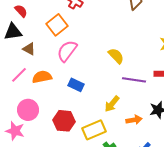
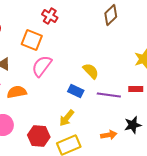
orange square: (57, 25) -> (32, 40), turned -30
blue rectangle: (76, 85) -> (76, 91), moved
yellow arrow: (112, 104) -> (67, 118), moved

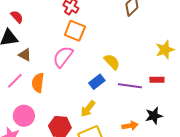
orange square: (32, 40) -> (75, 31), moved
blue rectangle: (76, 91) -> (97, 82), turned -63
orange semicircle: (17, 92) -> (38, 83), turned -72

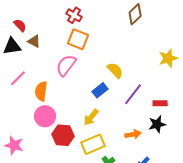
brown triangle: (25, 55) -> (34, 41), moved
red rectangle: (157, 80) -> (160, 103), moved
pink line: (15, 81) -> (18, 78), moved
purple line: (130, 86) -> (133, 94), turned -60
pink circle: (24, 116) -> (45, 116), moved

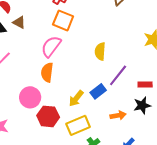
yellow semicircle: (115, 70) -> (100, 51), turned -132
blue rectangle: (100, 90) -> (98, 91), moved
orange semicircle: (41, 91) -> (47, 72), moved

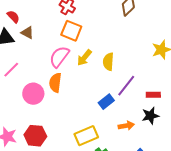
pink circle: (30, 97) -> (33, 94), moved
yellow arrow: (76, 98) -> (84, 58), moved
red hexagon: (48, 116) -> (35, 136), moved

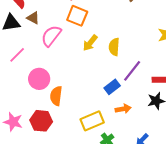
pink semicircle: (59, 57) -> (51, 36), moved
orange semicircle: (55, 83) -> (56, 96), moved
orange arrow: (126, 126) -> (123, 109), moved

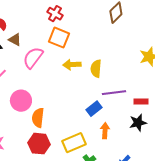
yellow arrow: (90, 43) -> (72, 65), turned 48
purple line: (132, 71) -> (114, 93), turned 45
orange arrow: (123, 109) -> (105, 131), turned -77
red hexagon: (41, 121) -> (39, 144), moved

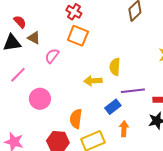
pink semicircle: (33, 58) -> (52, 56), size x0.7
yellow arrow: (72, 65) -> (93, 81), moved
orange semicircle: (38, 118) -> (76, 119), moved

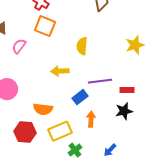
yellow semicircle: (115, 67) -> (82, 46), moved
orange semicircle: (76, 119) -> (43, 109), turned -90

